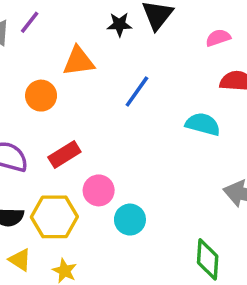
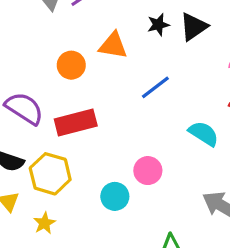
black star: (119, 24) -> (158, 25), turned -30
red rectangle: (64, 155) -> (76, 122), size x1.4
pink circle: (99, 190) -> (148, 171), moved

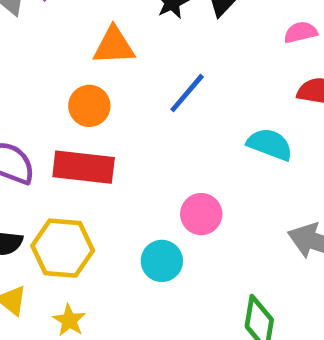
orange circle: (71, 65) -> (89, 106), moved
red rectangle: (76, 122) -> (84, 167), turned 33

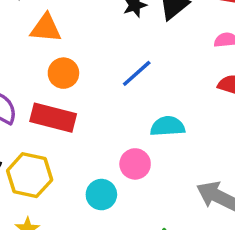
orange triangle: (114, 46) -> (46, 28), moved
cyan semicircle: (270, 144) -> (168, 126), moved, turned -32

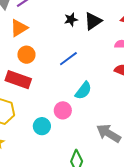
orange triangle: (46, 28) -> (19, 28), turned -42
cyan semicircle: (168, 126) -> (83, 91), turned 126

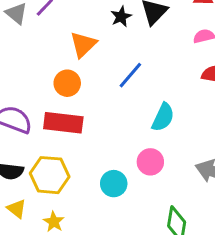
orange triangle: (19, 28) -> (83, 44), moved
pink circle: (63, 110) -> (150, 162), moved

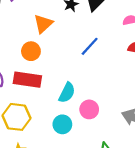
blue line: (130, 75) -> (90, 46), moved
cyan semicircle: (163, 117) -> (67, 93), moved

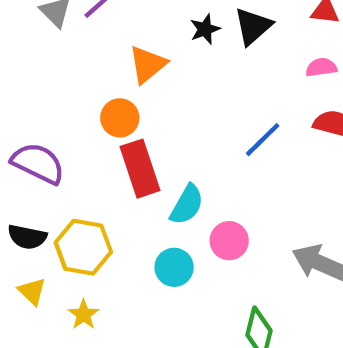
blue line: (90, 46) -> (263, 140), moved
red rectangle: (27, 80) -> (140, 169), moved, turned 60

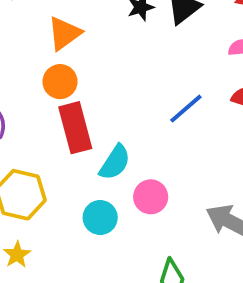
orange triangle: (147, 64) -> (64, 33), moved

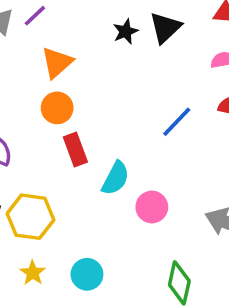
red rectangle: (75, 128) -> (75, 149), size x0.7
cyan circle: (100, 218) -> (87, 274), moved

